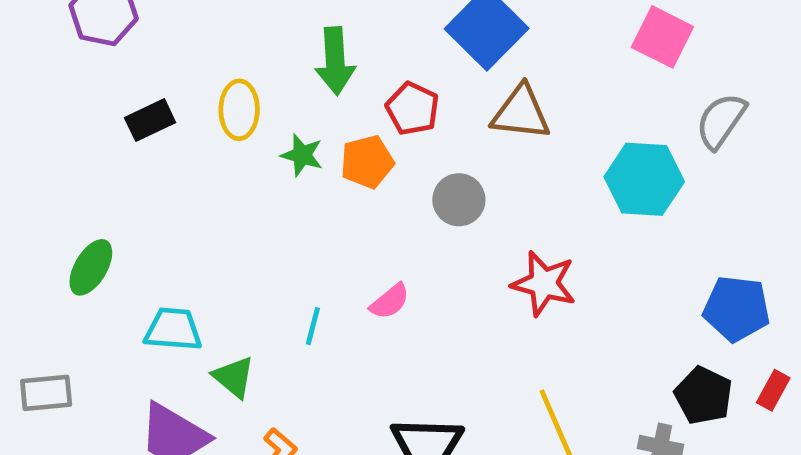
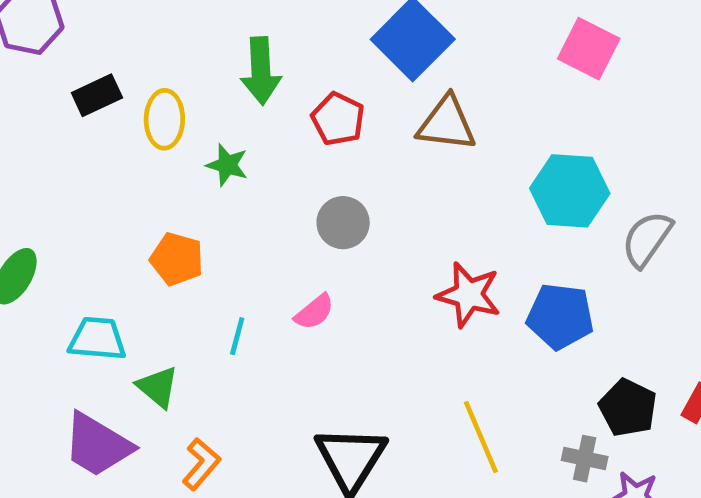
black rectangle: (150, 120) -> (97, 95), moved
gray semicircle: (721, 121) -> (647, 239), moved
orange pentagon: (367, 162) -> (177, 259), moved, turned 30
gray circle: (459, 200) -> (343, 223), moved
blue pentagon: (737, 309) -> (560, 316), moved

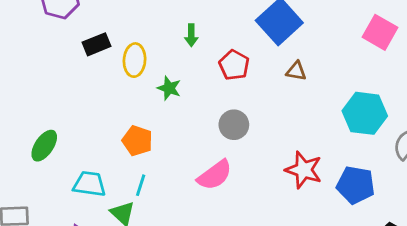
green arrow: (261, 71) -> (191, 35), size x0.6
brown triangle: (447, 124) -> (296, 71), size x0.6
pink semicircle: (314, 312) -> (215, 175), size x1.5
cyan line: (237, 336) -> (141, 185), moved

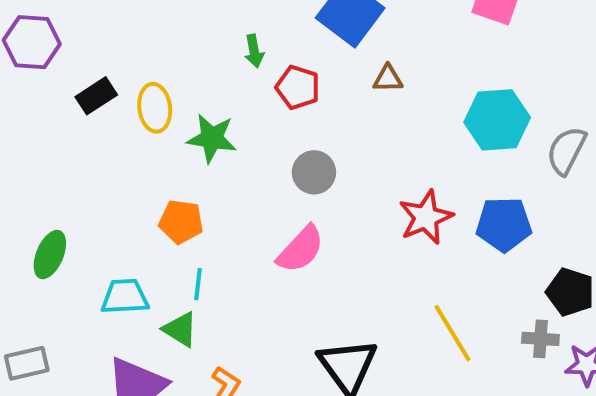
green arrow: (191, 35) -> (254, 51), moved
green star: (169, 88) -> (212, 138), size x1.4
red star: (304, 170) -> (426, 217), turned -30

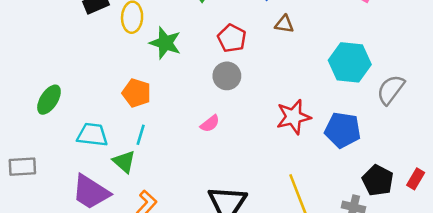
red pentagon: (298, 87) -> (232, 38), moved
pink semicircle: (301, 249) -> (210, 124), size x0.6

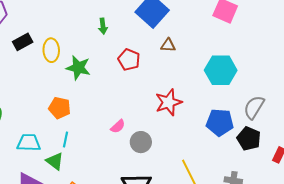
gray circle: (227, 76) -> (141, 142), moved
gray semicircle: (391, 90) -> (254, 107), moved
red star: (293, 117) -> (169, 102), moved
black pentagon: (378, 180) -> (249, 139), moved

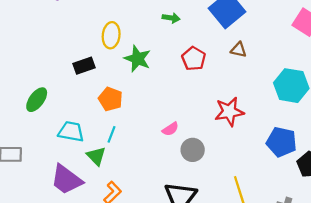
green arrow: (103, 26) -> (171, 18), turned -84
black rectangle: (23, 42) -> (84, 66), moved

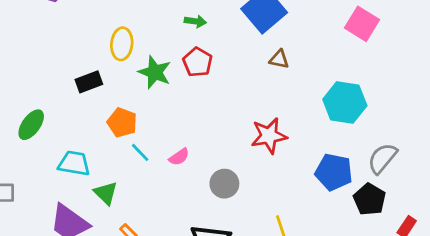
red pentagon: (194, 59) -> (198, 62), moved
pink semicircle: (170, 129) -> (179, 157), moved
cyan line: (111, 134) -> (140, 152), moved, turned -63

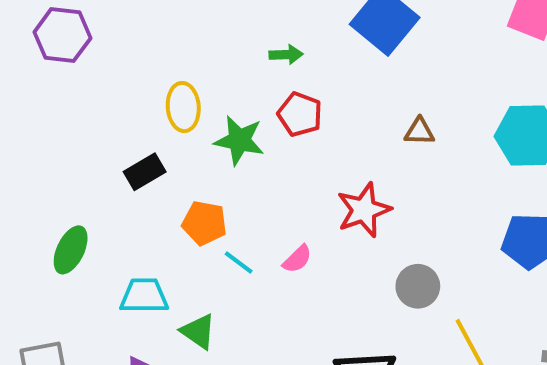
brown triangle: (279, 59) -> (419, 131), moved
red star: (269, 136) -> (364, 210), moved
gray circle: (224, 184) -> (418, 286), moved

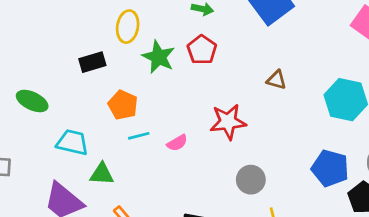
green ellipse: (71, 250) -> (32, 101), turned 76
cyan line: (239, 262) -> (139, 136), turned -65
green triangle: (198, 331) -> (102, 174), turned -45

